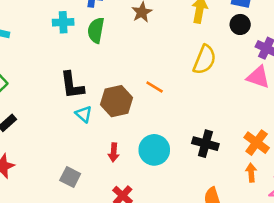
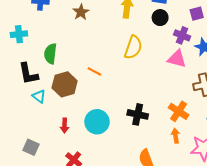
cyan cross: (63, 22) -> (19, 34), moved
green semicircle: (96, 30) -> (50, 54), moved

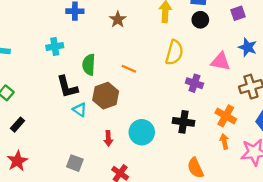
purple cross: (182, 35) -> (194, 83), moved
orange line: (94, 71) -> (129, 69), moved

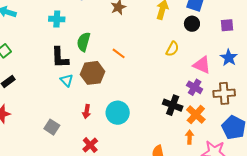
yellow semicircle: (174, 52) -> (172, 49), moved, size x0.7
purple cross: (194, 83) -> (195, 87), moved
black cross: (184, 122) -> (173, 105), moved

